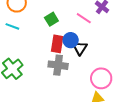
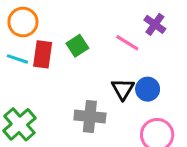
blue circle: (71, 40) -> (148, 89), moved
red rectangle: (57, 44) -> (43, 54), moved

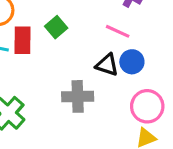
pink line: (127, 43) -> (118, 31), moved
black triangle: (123, 89) -> (107, 65), turned -35

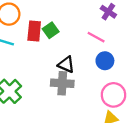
red rectangle: (22, 40) -> (34, 31), moved
black triangle: (107, 65) -> (66, 65), moved

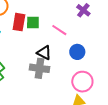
green square: (51, 30) -> (33, 22), turned 32
pink line: (96, 37) -> (59, 30), moved

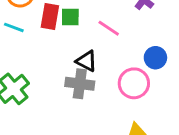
blue circle: (77, 52) -> (155, 58), moved
pink circle: (82, 82) -> (134, 83), moved

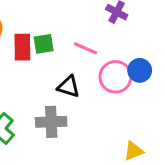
pink circle: (134, 83) -> (116, 77), moved
gray cross: (80, 84) -> (51, 122), moved

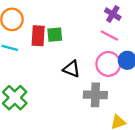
pink line: (86, 48) -> (109, 35), moved
gray cross: (51, 122) -> (95, 95), moved

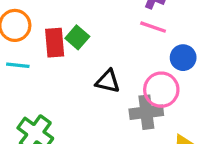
green square: (55, 35) -> (77, 37), turned -35
pink circle: (108, 64) -> (161, 90), moved

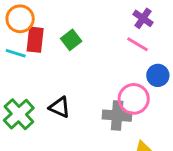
red rectangle: (55, 43) -> (35, 40), moved
black triangle: (108, 81) -> (60, 107), moved

